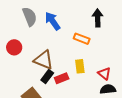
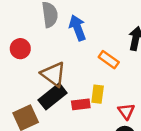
black rectangle: (47, 77) -> (53, 96), size x1.5
red rectangle: (62, 78) -> (81, 104), moved

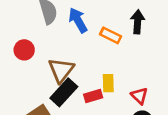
orange rectangle: (109, 60) -> (111, 35), moved
brown triangle: (53, 74) -> (61, 70), turned 40

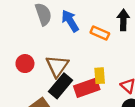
red circle: (24, 50) -> (25, 64), moved
red rectangle: (93, 96) -> (87, 88), size x1.5

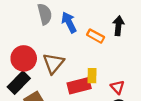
red circle: (25, 64) -> (24, 58), size x1.5
black rectangle: (60, 86) -> (19, 83), moved

